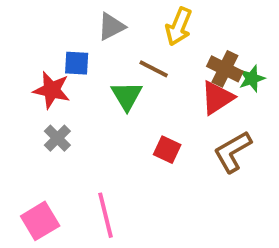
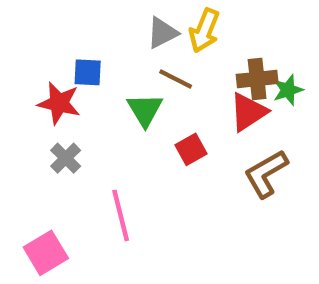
gray triangle: (111, 27) -> (162, 33), moved
brown cross: (225, 69) -> (257, 79), turned -32
red square: (167, 150) -> (191, 149), moved, turned 36
pink line: (106, 215) -> (121, 215), moved

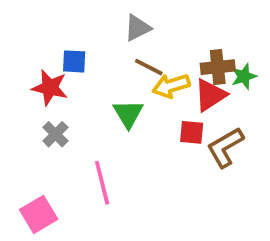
yellow arrow: (204, 31) -> (171, 86), moved, turned 51
green triangle: (145, 110) -> (128, 114), moved
red square: (191, 149) -> (192, 132), moved, turned 35

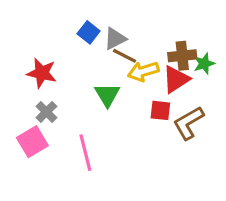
gray triangle: (138, 28) -> (115, 39), moved
blue square: (74, 61) -> (89, 32), moved, turned 35
pink square: (39, 214) -> (32, 142), moved

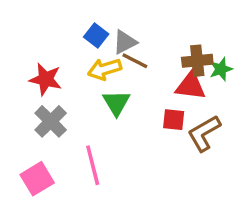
yellow arrow: (143, 71) -> (105, 69), moved
red triangle: (176, 79) -> (191, 86), turned 40
gray cross: (46, 112) -> (51, 121), size x1.4
pink square: (32, 142) -> (37, 179), moved

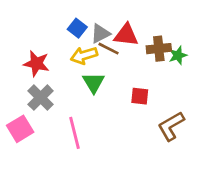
red triangle: (191, 86) -> (126, 35), moved
brown L-shape: (204, 133) -> (171, 126), moved
pink square: (37, 179) -> (20, 129), moved

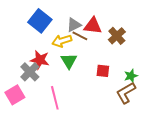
blue square: (77, 28) -> (40, 21), moved, size x1.6
brown cross: (159, 49) -> (117, 36), turned -36
green star: (178, 55) -> (131, 76), moved
red star: (36, 64) -> (40, 60), moved

